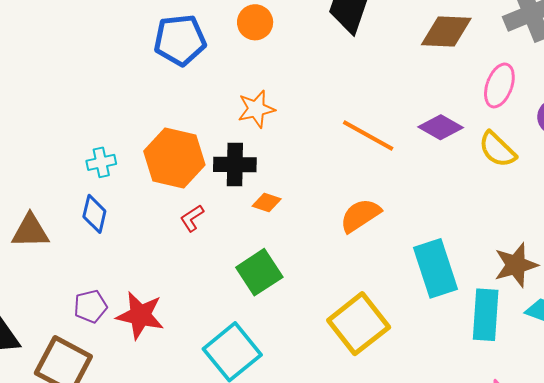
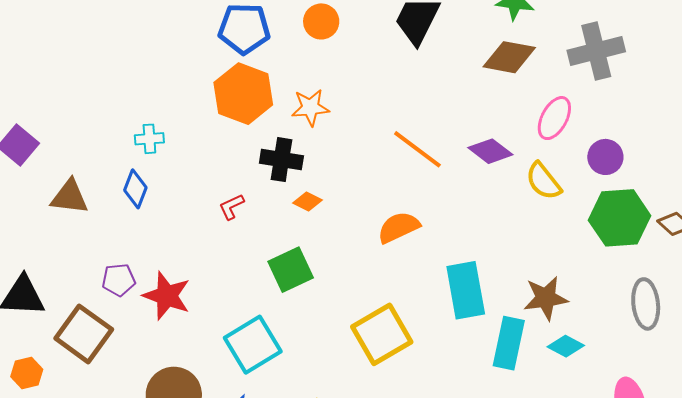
orange hexagon: (174, 158) -> (243, 94), moved

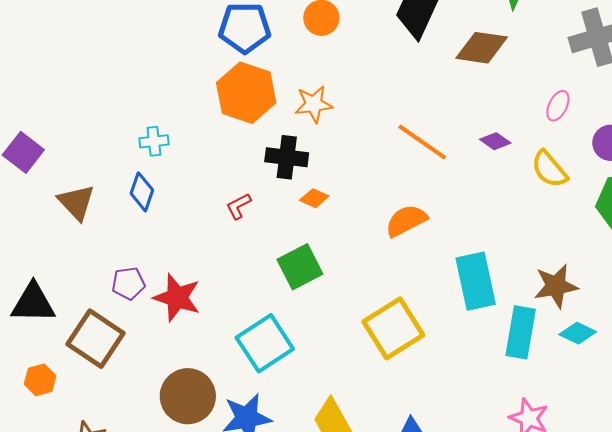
brown diamond: (509, 57) -> (482, 48), moved
pink ellipse: (554, 118) -> (558, 106), size x0.7
purple diamond: (490, 151) -> (495, 141), size x0.7
brown triangle: (69, 197) -> (76, 202), turned 42

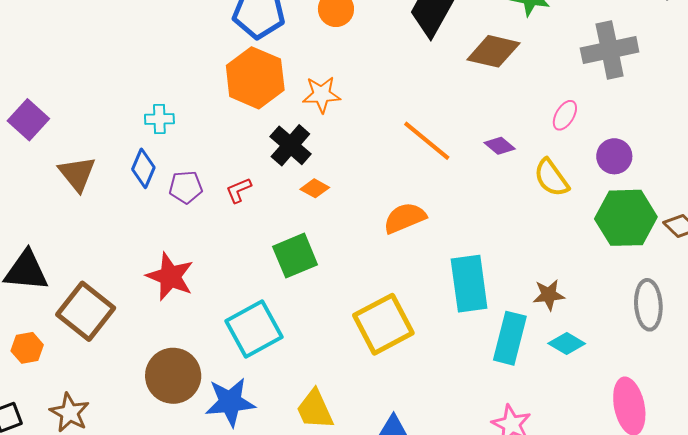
black cross: (287, 157) -> (290, 145), turned 30
purple pentagon: (128, 283) -> (186, 187), moved
brown star: (556, 286) -> (549, 295), size x0.7

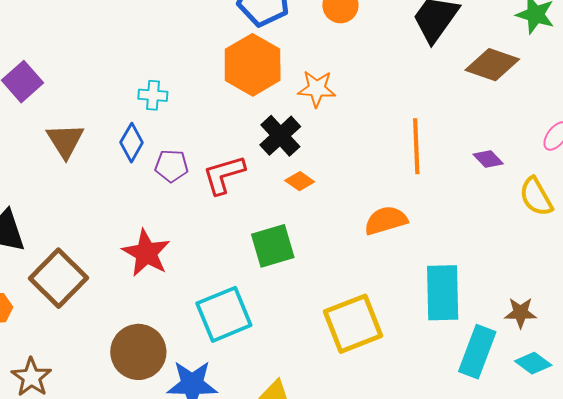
orange line: (427, 141) -> (416, 146), turned 42
red L-shape: (239, 190) -> (224, 175), size x1.6

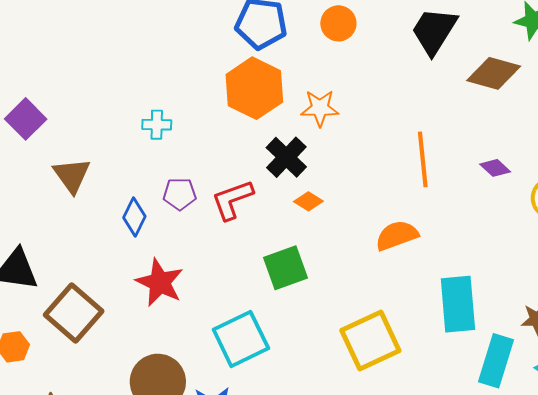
blue diamond: (132, 143) -> (134, 217), moved

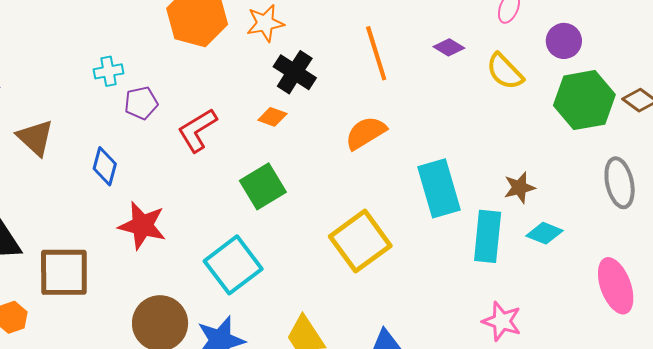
black cross: (286, 157) -> (295, 72), moved
purple pentagon: (180, 194) -> (141, 103), moved
brown square: (74, 313) -> (64, 272), turned -30

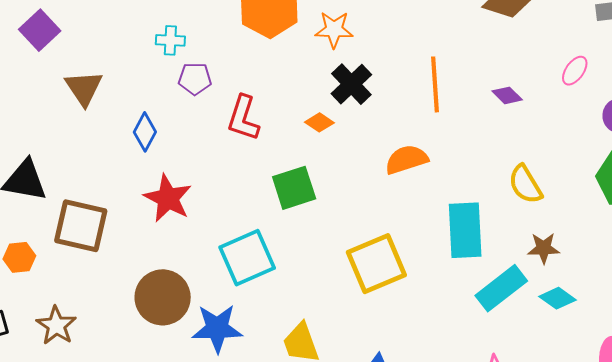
yellow semicircle: (505, 72) -> (525, 184), moved
red L-shape: (197, 130) -> (243, 118), turned -54
cyan rectangle: (488, 236) -> (501, 288), turned 33

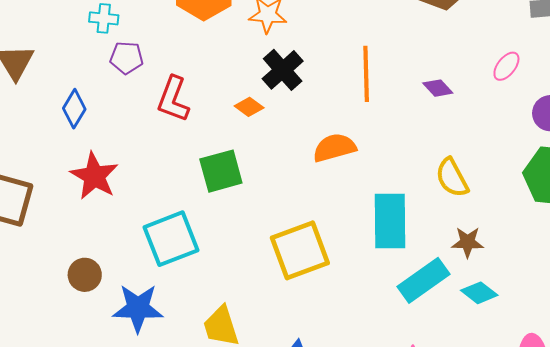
brown circle: (163, 297) -> (85, 275), size x0.6

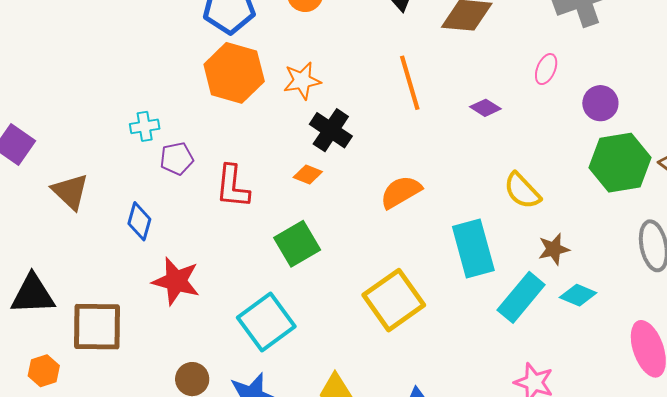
orange line: (366, 74) -> (410, 83), moved

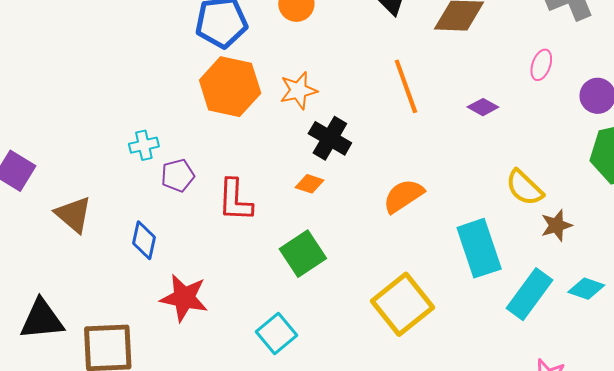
brown star: (554, 249) -> (556, 225), moved
cyan square: (266, 322) -> (276, 333), size x0.7

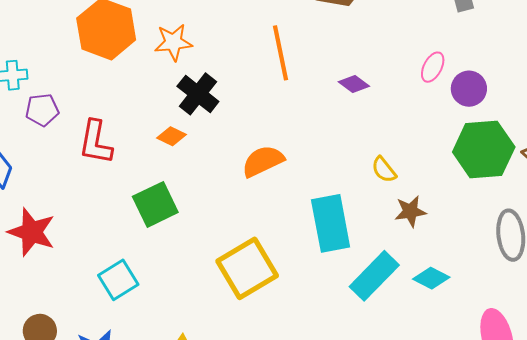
pink ellipse: (541, 65) -> (433, 67), moved
yellow semicircle: (524, 188) -> (384, 170), size x0.7

